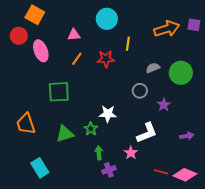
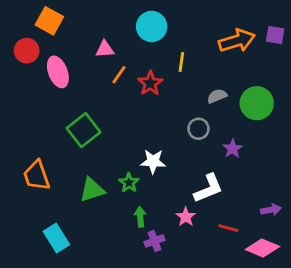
orange line: (77, 59) -> (119, 75), moved
red star: (106, 59) -> (150, 83), turned -30
green square: (59, 92) -> (83, 130), turned -35
purple arrow: (187, 136) -> (271, 210), moved
red line: (161, 172) -> (228, 228), moved

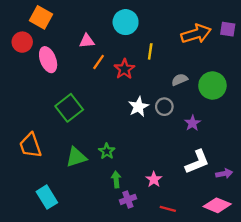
white star: (153, 161) -> (138, 107), moved, turned -30
white L-shape: (208, 188) -> (197, 162), moved
red line: (228, 228) -> (168, 209), moved

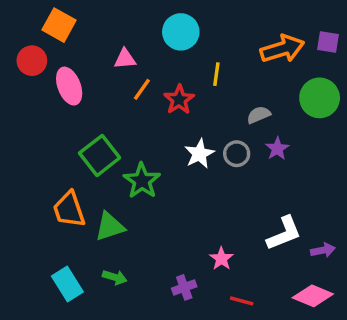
green circle: (212, 86) -> (320, 98), moved
purple star: (193, 123) -> (277, 149), moved
orange trapezoid: (30, 145) -> (69, 210), moved
green star: (107, 151) -> (142, 181), moved, size x1.5
green arrow: (116, 179) -> (115, 277), moved, turned 112

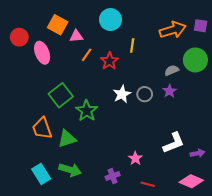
orange square: (59, 25) -> (58, 25), moved
gray semicircle: (259, 115) -> (172, 70), moved
green arrow: (115, 277) -> (70, 170), size x1.5

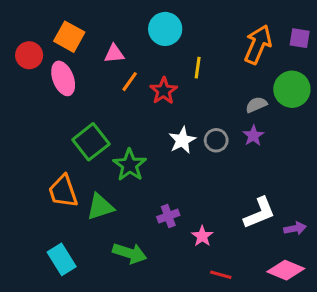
orange square: (58, 25) -> (69, 37), moved
orange arrow: (173, 30) -> (258, 44), turned -50
green arrow: (70, 170) -> (130, 253), moved
purple cross: (113, 176) -> (168, 216), moved

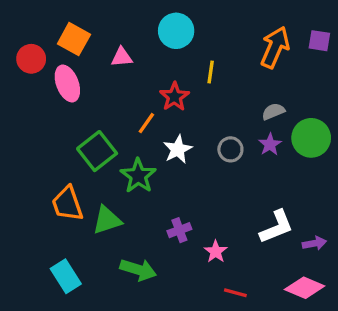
orange line: (130, 82) -> (146, 123), moved
green circle: (292, 89) -> (311, 138), moved
white star: (182, 140) -> (178, 149), moved

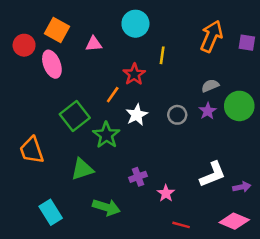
purple square: (319, 41) -> (247, 43), moved
orange trapezoid: (67, 204) -> (32, 150), moved

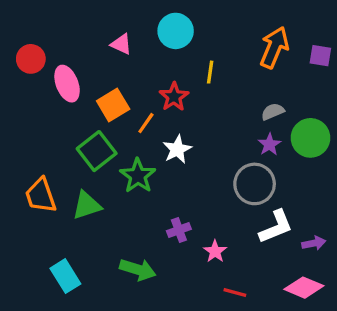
orange square: (57, 30) -> (113, 105), moved, turned 30
pink triangle: (94, 44) -> (121, 44), moved, turned 30
gray circle: (177, 115) -> (255, 184), moved, size x1.6
green triangle: (82, 169) -> (87, 205), moved

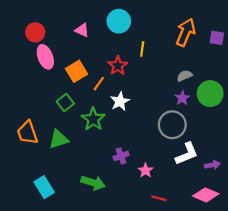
red circle: (31, 59) -> (35, 32), moved
green square: (97, 151) -> (65, 102), size x0.7

